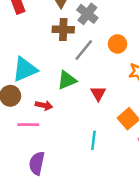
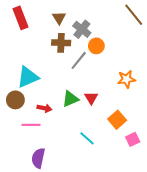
orange circle: (117, 44) -> (96, 46), moved
green triangle: (67, 80) -> (70, 99), moved
cyan line: (93, 140) -> (87, 138), turned -56

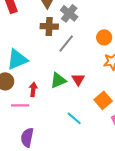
orange circle: (96, 46) -> (104, 37), moved
red arrow: (44, 108) -> (33, 89), turned -96

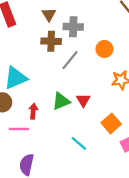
gray cross: (69, 13) -> (73, 27), turned -36
orange circle: (104, 37) -> (104, 49), moved

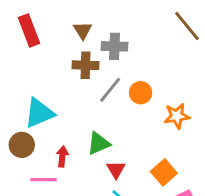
orange circle: (104, 49) -> (141, 93), moved
red triangle: (83, 100) -> (116, 170), moved

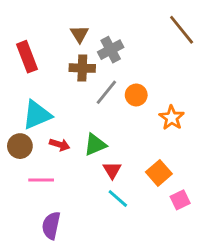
red rectangle: (29, 30) -> (27, 57), moved
gray cross: (115, 46) -> (111, 50), turned -30
orange star: (177, 116) -> (172, 118), turned -30
red arrow: (62, 156) -> (60, 145), moved, turned 102

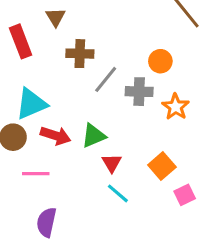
brown triangle: (79, 34) -> (56, 17), moved
gray cross: (111, 50) -> (139, 92), moved, turned 30
orange circle: (136, 95) -> (160, 61), moved
red arrow: (60, 145) -> (56, 136), size x1.4

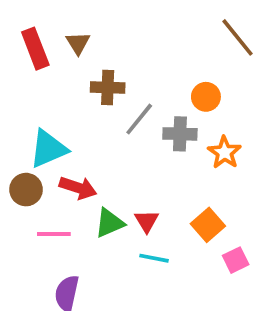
red rectangle: (21, 41) -> (35, 49), moved
green triangle: (94, 136) -> (109, 223), moved
cyan line: (118, 193) -> (154, 258), turned -30

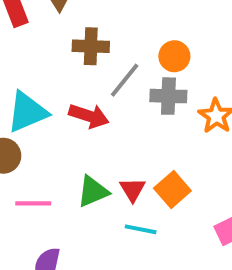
orange circle: (206, 97) -> (174, 56), moved
red arrow: (78, 188) -> (89, 116), moved
orange square: (208, 225) -> (172, 190), moved

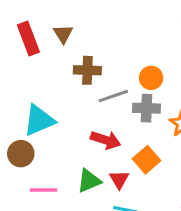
gray line: (125, 80) -> (113, 96), turned 32
red arrow: (89, 116) -> (106, 140), moved
orange square: (172, 190) -> (147, 160), moved

